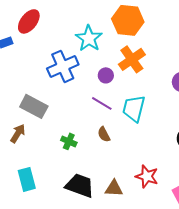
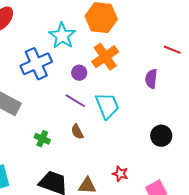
cyan trapezoid: (134, 108) -> (107, 106), turned 144
red star: (147, 176) -> (120, 174), size x0.7

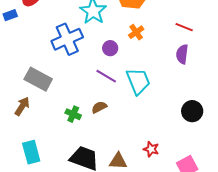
red line: (172, 50) -> (184, 27), moved
orange cross: (105, 57) -> (136, 32), size x0.6
brown semicircle: (77, 132) -> (99, 107), moved, turned 91

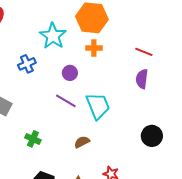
orange cross: (136, 32) -> (94, 48), moved, turned 35
blue cross: (67, 39) -> (27, 64), size x0.6
brown semicircle: (99, 107) -> (82, 142), moved

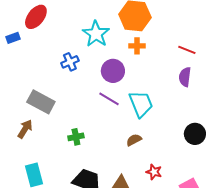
purple circle: (70, 73) -> (113, 71), size x1.5
green cross: (33, 139) -> (76, 137), turned -35
brown semicircle: (82, 142) -> (134, 140), moved

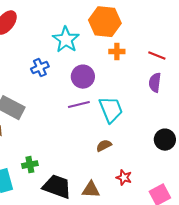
orange cross: (137, 46) -> (117, 52), moved
purple line: (109, 99) -> (79, 105), turned -45
green cross: (76, 137) -> (30, 165), moved

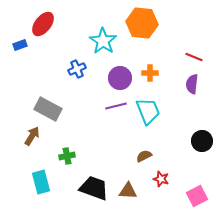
orange cross: (117, 52) -> (150, 73), moved
brown semicircle: (104, 146) -> (144, 156), moved
green cross: (30, 165) -> (67, 156), moved

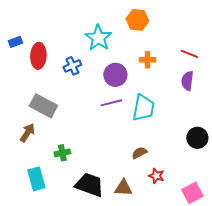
orange hexagon: (142, 23) -> (137, 20), size x0.7
red ellipse: (43, 24) -> (38, 56), moved, turned -35
orange cross: (150, 73) -> (147, 60), moved
cyan trapezoid: (148, 111) -> (143, 108), turned 32

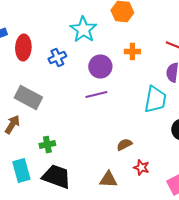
cyan trapezoid: (143, 108) -> (155, 100), moved
black trapezoid: (89, 185) -> (56, 176), moved

